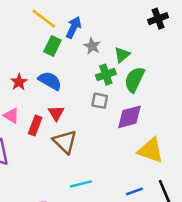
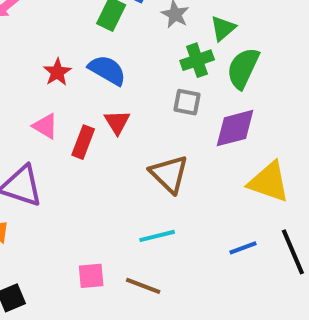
brown triangle: (65, 142) -> (169, 174), moved

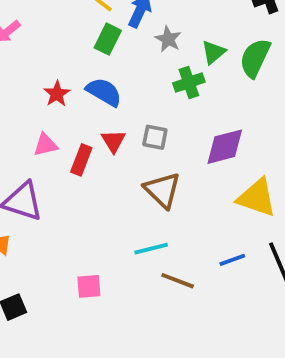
green semicircle: (243, 68) -> (255, 58), moved
gray square: (187, 102) -> (155, 137), moved
pink triangle: (45, 126) -> (45, 145), turned -44
brown line: (143, 286) -> (178, 281), moved

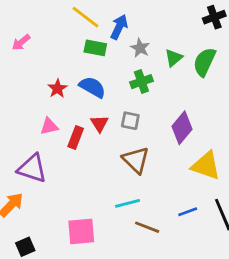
green rectangle: (108, 39) -> (95, 48), turned 75
green cross: (189, 83) -> (141, 82), moved
purple diamond: (225, 147) -> (182, 128), turned -36
pink square: (89, 286) -> (81, 231), size x1.5

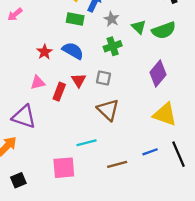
green triangle: (174, 58) -> (139, 27), turned -35
green semicircle: (205, 62) -> (164, 30), turned -135
purple diamond: (182, 128) -> (158, 73), moved
cyan line: (127, 203) -> (86, 143), moved
brown line: (147, 227) -> (117, 164), turned -36

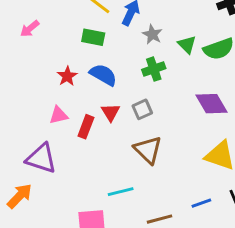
green rectangle: (75, 19) -> (93, 37), moved
purple diamond: (158, 73) -> (211, 104), turned -70
gray square: (104, 78) -> (142, 109), turned -35

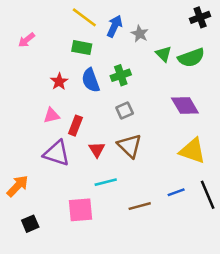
gray star: (152, 34) -> (140, 34), moved
green cross: (154, 69) -> (121, 75), moved
blue semicircle: (103, 75) -> (91, 80), turned -140
red triangle: (110, 112) -> (97, 149), moved
purple triangle: (41, 158) -> (57, 153), moved

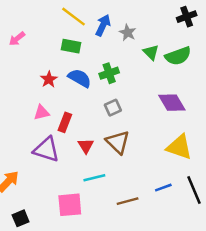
blue semicircle: (91, 80) -> (80, 78), turned 140

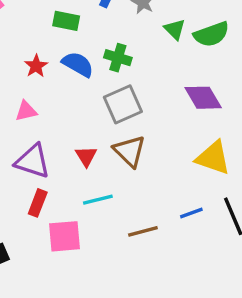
green cross: (109, 73) -> (118, 58), turned 36
gray square: (113, 108) -> (123, 104), size x1.6
red rectangle: (65, 122) -> (38, 203), moved

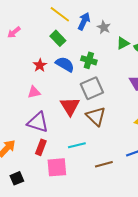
green rectangle: (66, 21) -> (58, 38), turned 35
green triangle: (175, 29) -> (123, 43), turned 48
red triangle: (86, 156) -> (70, 106), moved, size x1.5

